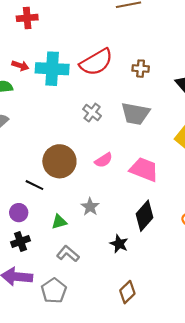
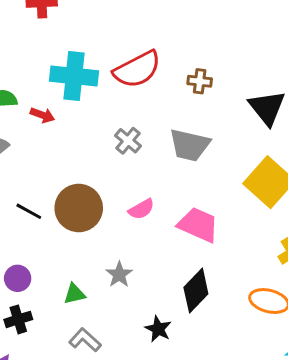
red arrow: (20, 66) -> (42, 115), moved
black line: (34, 185) -> (29, 211), moved

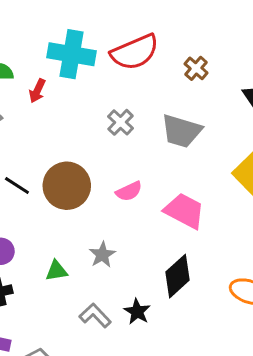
brown cross: (200, 81) -> (196, 68), turned 30
red arrow: (42, 115) -> (37, 91), turned 90
gray L-shape: (85, 340) -> (95, 315), moved

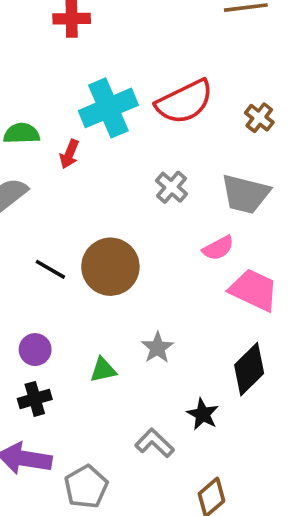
cyan cross: (71, 54) -> (108, 108), turned -30
pink semicircle: (129, 191) -> (218, 248), moved
gray L-shape: (95, 315) -> (155, 443), moved

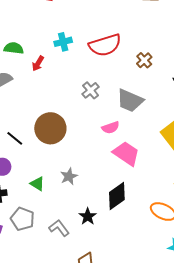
cyan cross: (108, 108) -> (63, 42), size x0.6
black line: (50, 269) -> (15, 138), moved
green triangle: (103, 370) -> (37, 184), turned 35
gray pentagon: (86, 487) -> (22, 219), moved, turned -30

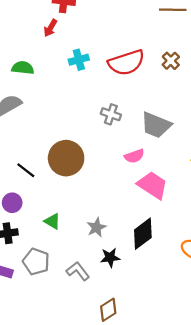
brown cross: (144, 60) -> (171, 61), moved
red arrow: (38, 64) -> (50, 28), moved
gray cross: (91, 90) -> (111, 114), turned -30
gray star: (69, 176) -> (96, 227), moved
black star: (88, 216) -> (110, 257), turned 30

